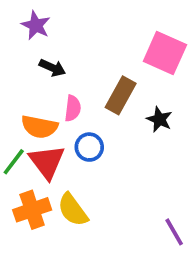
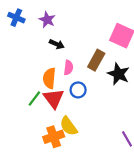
black star: (159, 119) -> (119, 74), size x1.5
orange semicircle: (39, 127) -> (49, 78), turned 84
orange cross: (32, 210) -> (54, 137), moved

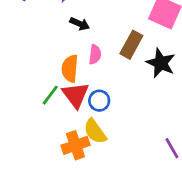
blue circle: (78, 90) -> (99, 101), moved

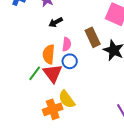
black arrow: (80, 24) -> (56, 22), turned 128
brown rectangle: (131, 45) -> (93, 37), turned -54
blue circle: (99, 101) -> (70, 61), moved

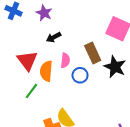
blue circle: (70, 61) -> (80, 75), moved
red triangle: (53, 73) -> (27, 60), moved

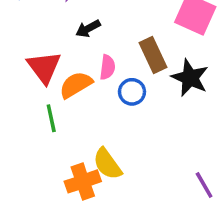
orange semicircle: (46, 71) -> (76, 85), turned 54
green line: (31, 91) -> (51, 118), turned -49

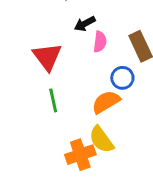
pink semicircle: (107, 67) -> (100, 42), moved
orange semicircle: (76, 85) -> (106, 102), moved

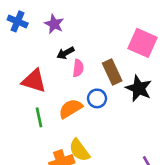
red triangle: (47, 57) -> (34, 81), turned -36
orange semicircle: (106, 102) -> (71, 109), moved

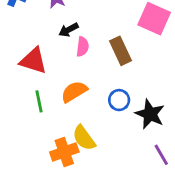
black star: (139, 88) -> (150, 114), moved
blue circle: (97, 98) -> (119, 100), moved

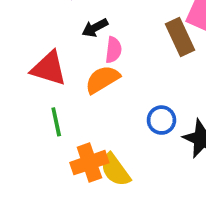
brown rectangle: (120, 51) -> (180, 37), moved
orange semicircle: (74, 92) -> (102, 79), moved
orange cross: (64, 152) -> (89, 163), moved

